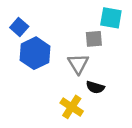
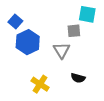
black semicircle: (95, 87) -> (78, 78), moved
yellow cross: (72, 107) -> (40, 84), moved

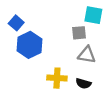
gray triangle: (62, 50) -> (87, 55), moved, turned -48
yellow cross: (40, 84) -> (57, 78), moved, turned -30

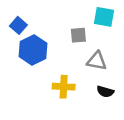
gray square: (79, 33) -> (78, 35), moved
black semicircle: (83, 84) -> (105, 92), moved

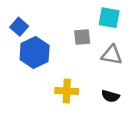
gray triangle: (97, 61) -> (112, 55), moved

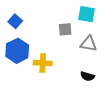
blue hexagon: (35, 52) -> (17, 51), moved
yellow cross: (67, 91) -> (43, 63), moved

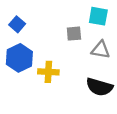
black semicircle: (87, 76) -> (99, 87), size x1.6

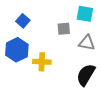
blue square: (17, 24) -> (23, 21), moved
black semicircle: (99, 87) -> (86, 75), turned 105

